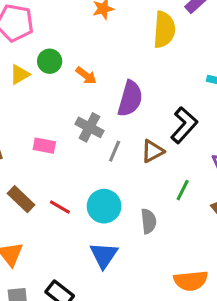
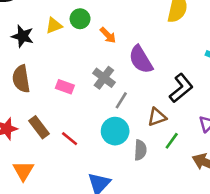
purple semicircle: (130, 99) -> (141, 60), turned 124
brown triangle: (152, 151) -> (157, 117), moved
cyan circle: (104, 206) -> (115, 131), moved
gray semicircle: (149, 221) -> (140, 150), moved

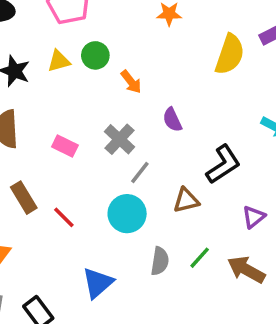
purple semicircle: (141, 60) -> (172, 120), size x0.6
green line: (172, 141) -> (200, 258), moved
gray semicircle: (140, 150) -> (160, 261), moved

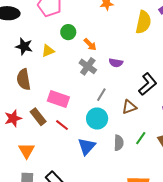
yellow triangle: (59, 61) -> (48, 51), moved
purple semicircle: (172, 120) -> (116, 63), turned -48
gray cross: (119, 139) -> (88, 66), moved
pink rectangle: (65, 146) -> (58, 99), moved, size x1.5
blue triangle: (98, 283) -> (87, 146), moved

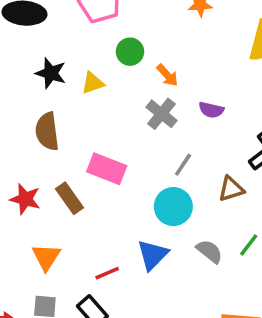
red star: (13, 118) -> (25, 199), turned 30
red line: (62, 125) -> (107, 273), moved, turned -64
gray semicircle: (119, 143) -> (209, 251), turned -56

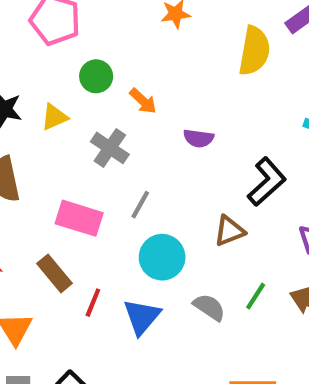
gray cross: (161, 114) -> (110, 148), moved
gray line: (183, 165) -> (140, 205), moved
brown rectangle: (69, 198) -> (54, 273), moved
red line: (107, 273) -> (93, 303), moved, turned -40

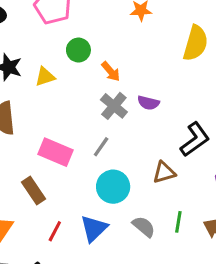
gray cross: (110, 148) -> (114, 106), moved
green line: (256, 296) -> (178, 222), turned -30
red line: (93, 303) -> (55, 231), moved

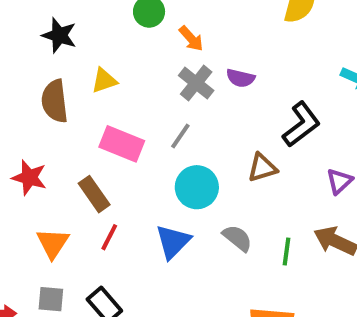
yellow triangle: (45, 77) -> (104, 81), moved
green line: (178, 222) -> (286, 252), moved
red line: (55, 231) -> (109, 237), moved

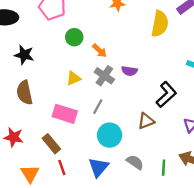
yellow triangle: (104, 81) -> (74, 78), moved
red line: (109, 237) -> (62, 168), turned -42

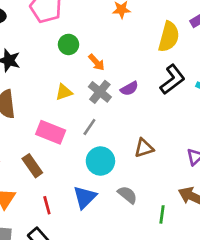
purple semicircle: (129, 71) -> (129, 89), turned -42
black L-shape: (166, 94) -> (172, 79), moved
red line: (62, 168) -> (47, 205), moved
green line: (164, 168) -> (162, 214), moved

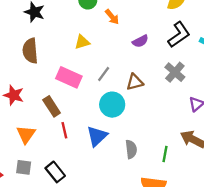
gray cross: (100, 92) -> (175, 72), moved
brown triangle: (144, 148) -> (135, 82), moved
gray semicircle: (127, 195) -> (131, 149), moved, turned 42
red line: (47, 205) -> (64, 130), moved

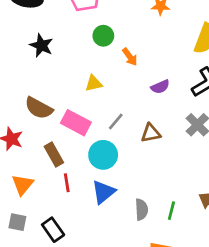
brown semicircle: (30, 51) -> (39, 108), moved, turned -60
cyan circle: (112, 105) -> (103, 155), moved
green line: (165, 154) -> (171, 211), moved

